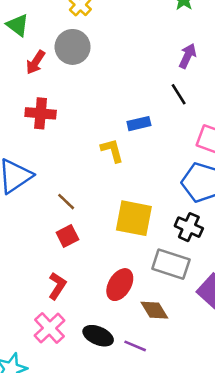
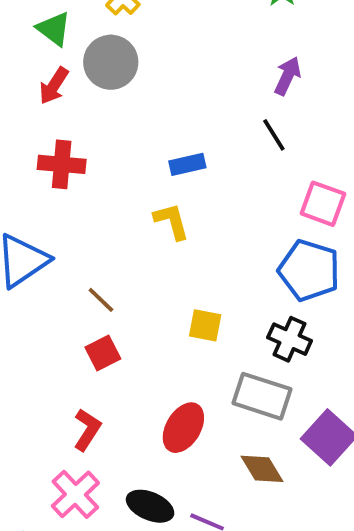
green triangle: (18, 25) -> (54, 29), moved
blue rectangle: (139, 124) -> (187, 164), moved
yellow square: (134, 218) -> (205, 325), size x0.6
brown diamond: (154, 310) -> (262, 469), moved

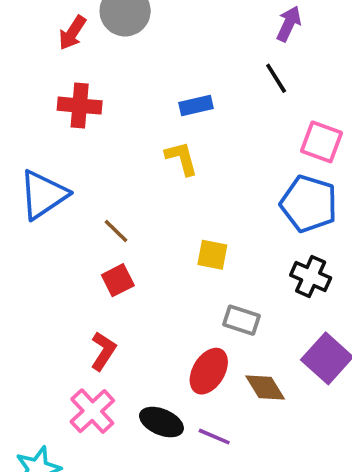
black cross: (290, 339) -> (311, 277), moved
gray rectangle: (262, 396) -> (241, 320), moved, size x0.7
red ellipse: (183, 428) -> (209, 371), moved

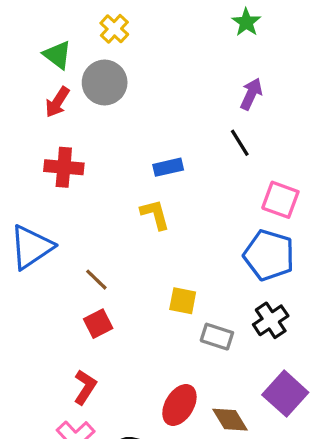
black cross: (311, 277) -> (271, 320), turned 32
gray rectangle: (241, 320) -> (217, 337), moved

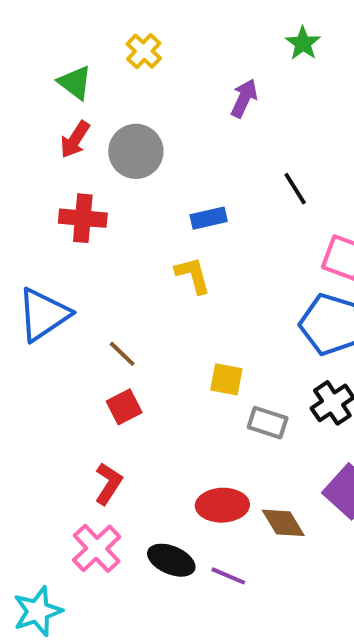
gray circle: (105, 83) -> (136, 151), moved
purple arrow: (251, 94) -> (244, 98), moved
red ellipse: (179, 405) -> (222, 505), turned 57

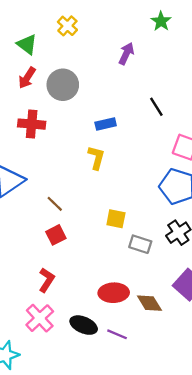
yellow L-shape: (193, 275) -> (96, 158), turned 30

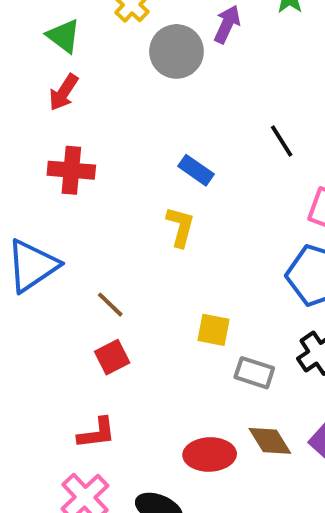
purple arrow: (126, 54) -> (227, 24), moved
gray circle: (63, 85) -> (176, 51), moved
blue rectangle: (106, 124) -> (196, 170), turned 48
red L-shape: (47, 280) -> (97, 433), turned 50
brown diamond: (149, 303) -> (270, 441), moved

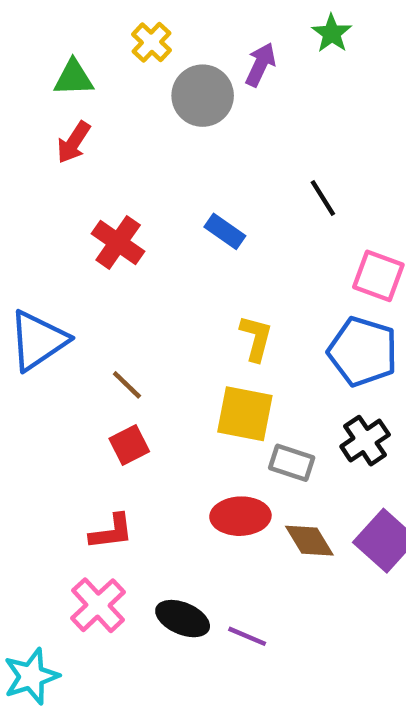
green triangle: (64, 36) -> (74, 78), turned -39
red cross: (71, 170) -> (118, 242), moved, turned 30
yellow L-shape: (180, 227) -> (256, 338), moved
yellow square: (213, 330) -> (245, 414), size x1.5
red ellipse: (210, 454) -> (240, 516), moved

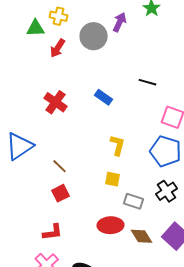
yellow cross: (151, 42) -> (58, 16), moved, turned -30
red arrow: (74, 142) -> (58, 48), moved
black line: (323, 198) -> (148, 82), turned -42
yellow square: (245, 414) -> (112, 179), size x0.6

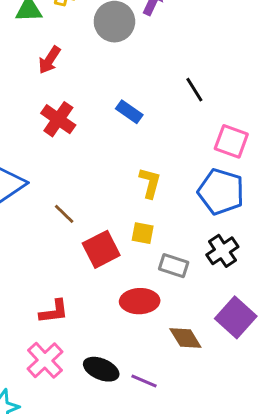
red arrow: (58, 48) -> (49, 60), moved
black line: (148, 82) -> (194, 90), turned 42
red square: (60, 193) -> (101, 249), moved, size x1.4
brown diamond: (142, 236) -> (185, 338), moved

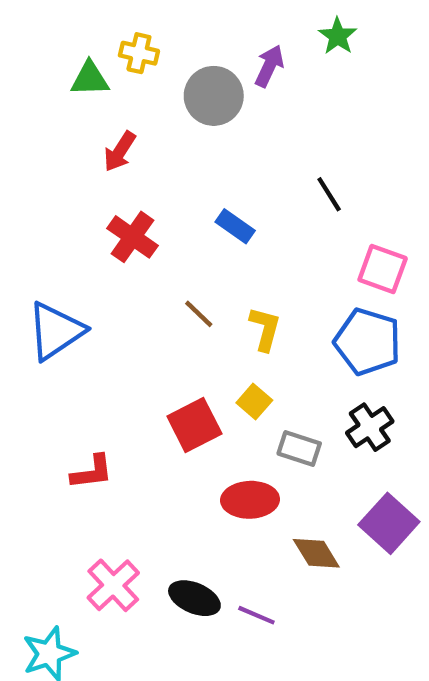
brown line: (64, 214) -> (199, 314), moved
yellow square: (143, 233) -> (254, 401), turned 30
red L-shape: (54, 311) -> (92, 472), moved

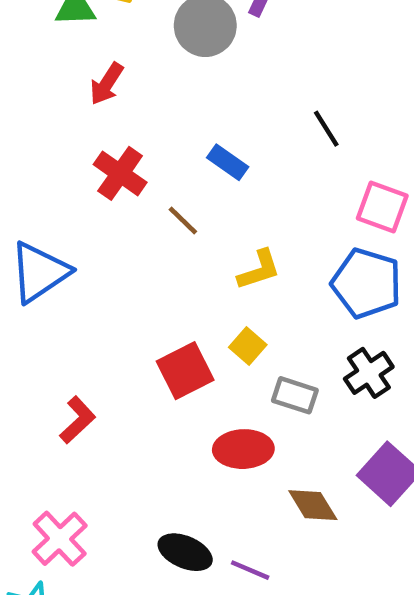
brown line: (199, 314) -> (183, 221), moved
yellow L-shape: (265, 329) -> (259, 270), turned 57
red L-shape: (92, 472) -> (78, 420), turned -36
pink cross: (113, 585) -> (60, 539), moved

